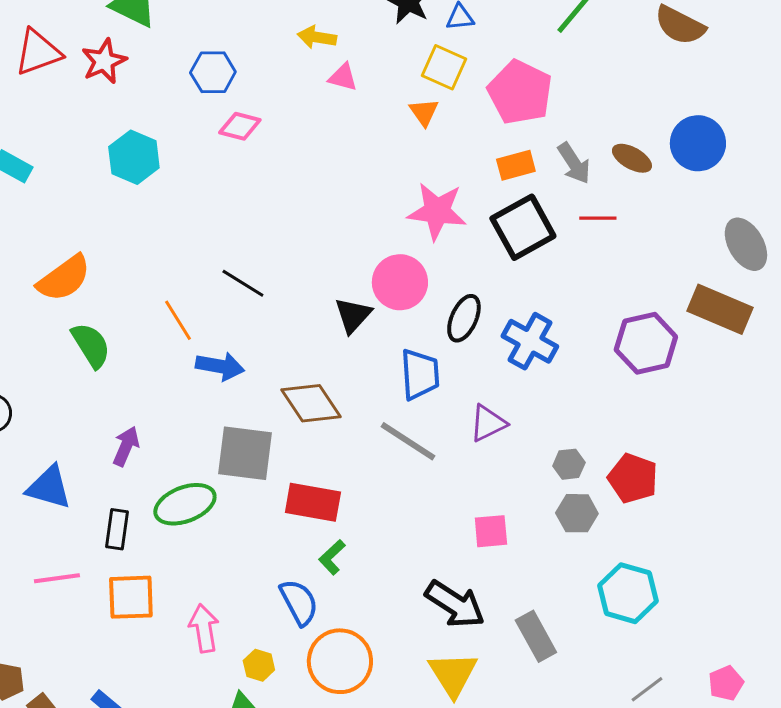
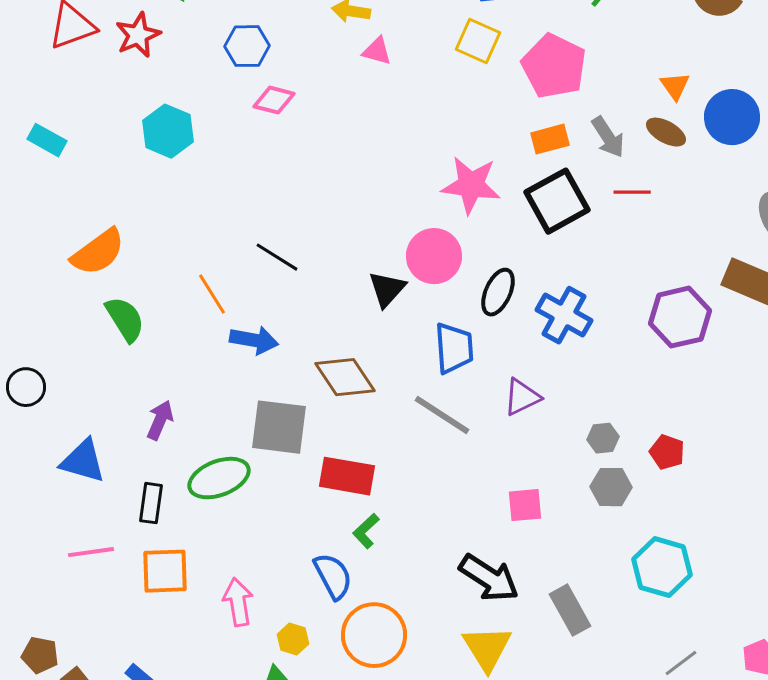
orange triangle: (424, 112) -> (675, 86), moved
red pentagon: (633, 478) -> (667, 452), size x0.7

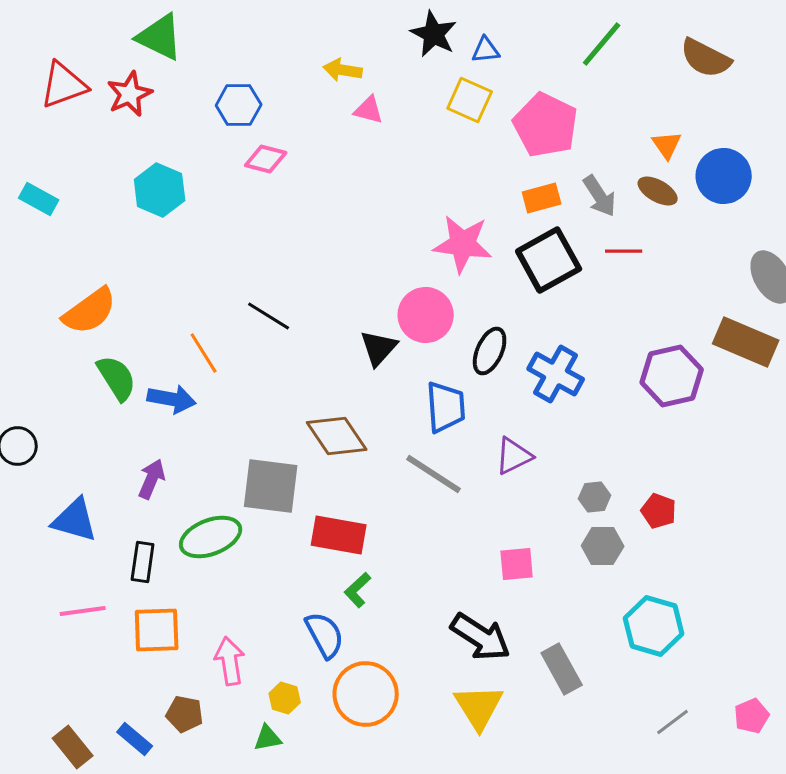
blue arrow: (254, 340) -> (172, 399), moved
brown pentagon: (40, 655) -> (185, 714), moved

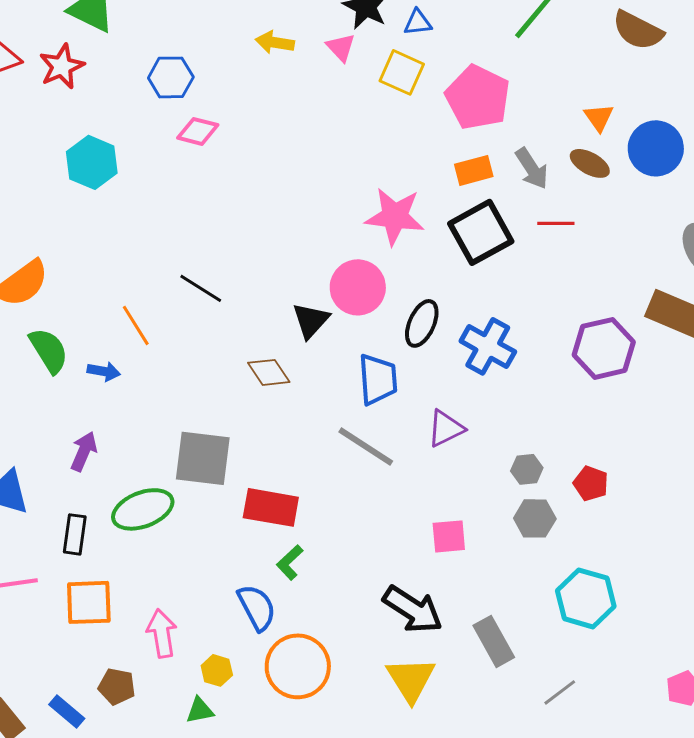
pink triangle: (369, 110) -> (341, 47), moved, turned 32
blue arrow: (172, 399) -> (104, 371), size x0.7
brown diamond: (337, 436) -> (269, 372), moved, size x0.7
gray line: (673, 722) -> (560, 692), moved

